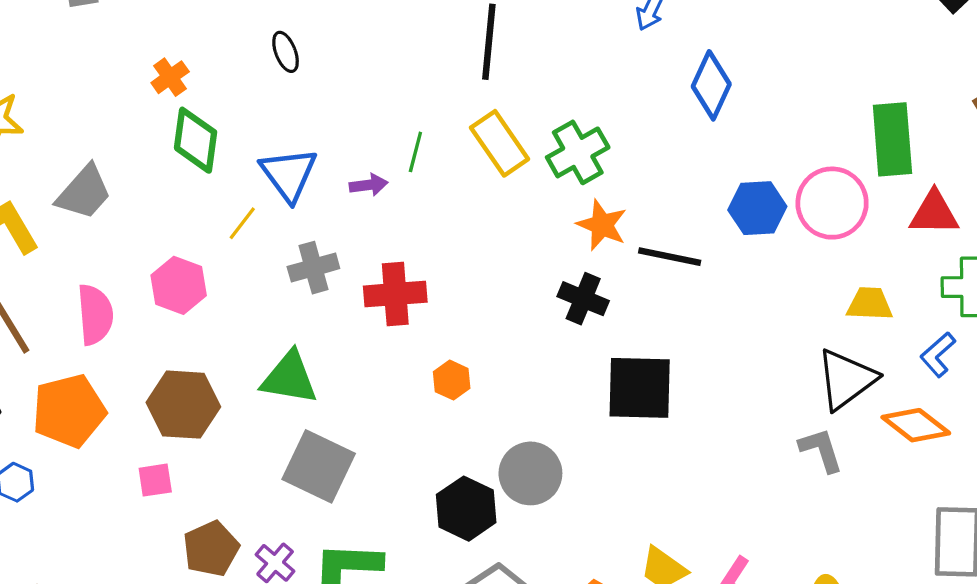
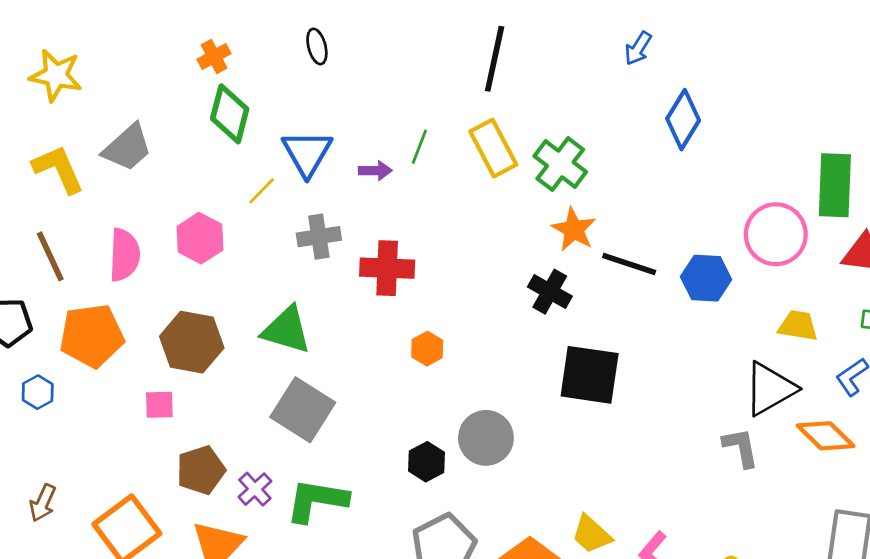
green cross: (578, 152) -> (560, 164), turned -30
blue hexagon: (757, 208) -> (706, 278), moved
black hexagon: (466, 509) -> (426, 462), size x0.7

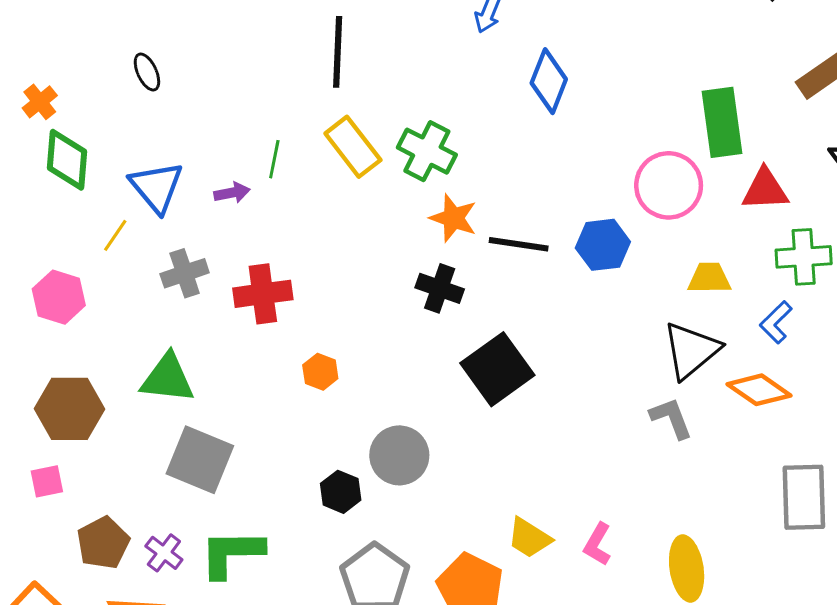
black square: (590, 375) -> (497, 369), turned -34

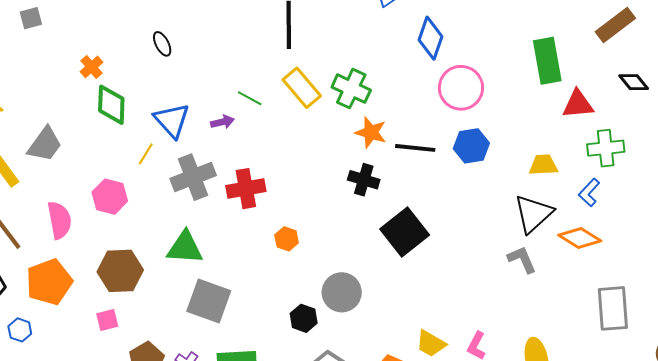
green line: (274, 159) -> (250, 98), turned -70
pink circle: (669, 185) -> (461, 88), moved
gray cross: (185, 273) -> (193, 177), size x1.4

